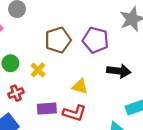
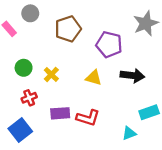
brown pentagon: (58, 40) -> (68, 29), moved
yellow triangle: (80, 86) -> (94, 78), moved

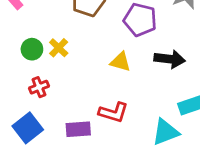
yellow cross: (51, 74) -> (59, 48), moved
purple rectangle: (60, 113) -> (78, 129), moved
cyan triangle: (129, 133) -> (165, 132), size x1.5

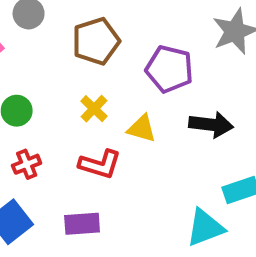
yellow cross: (59, 48) -> (94, 109), moved
red L-shape: (113, 112) -> (100, 164), moved

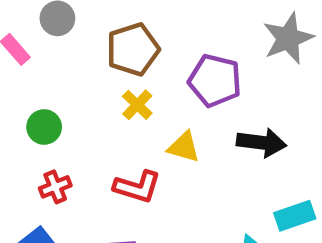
yellow cross: (94, 109) -> (137, 105), moved

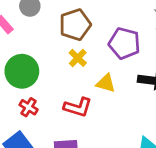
green circle: (44, 127) -> (22, 71), size x1.6
red cross: (55, 187) -> (29, 107), turned -36

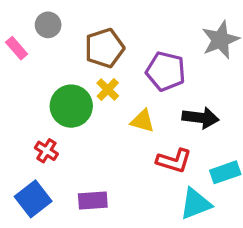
green circle: (22, 71) -> (71, 106), moved
red L-shape: (78, 107) -> (174, 161), moved

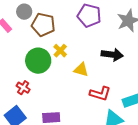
brown pentagon: (104, 48) -> (43, 25), moved, turned 30
purple pentagon: (166, 71) -> (89, 16), moved
black arrow: (200, 118) -> (112, 55), moved

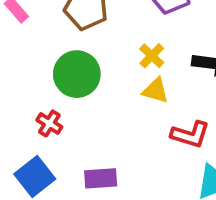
yellow cross: (60, 51) -> (152, 56), moved

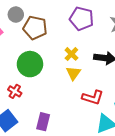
yellow triangle: (155, 91) -> (73, 73), turned 49
purple rectangle: (101, 178) -> (43, 122), turned -72

